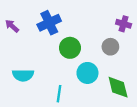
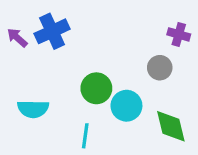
blue cross: (49, 23) -> (52, 31), moved
green circle: (70, 48) -> (96, 88), moved

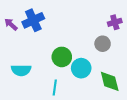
purple cross: (179, 34) -> (115, 22), turned -32

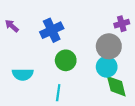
blue cross: (33, 20) -> (52, 30), moved
gray circle: (103, 44) -> (109, 46), size x1.5
cyan circle: (81, 68) -> (107, 67), moved

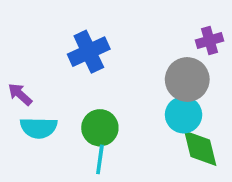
purple arrow: (12, 26) -> (20, 94), moved
green circle: (66, 60) -> (100, 128), moved

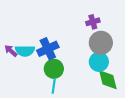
purple cross: (210, 40) -> (93, 22), moved
blue cross: (89, 52) -> (48, 49), moved
cyan semicircle: (39, 128) -> (25, 51), moved

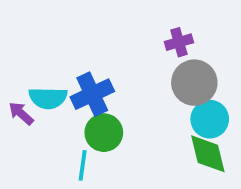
purple arrow: (11, 51) -> (21, 113), moved
cyan circle: (99, 62) -> (210, 119), moved
cyan line: (54, 86) -> (83, 165), moved

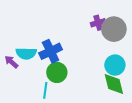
gray circle: (194, 83) -> (114, 29), moved

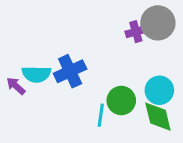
gray circle: (114, 29) -> (158, 23), moved
green circle: (57, 72) -> (121, 101), moved
cyan line: (45, 90) -> (101, 115), moved

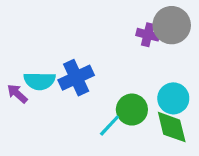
purple cross: (136, 32) -> (148, 35), turned 30
cyan line: (101, 115) -> (110, 125), turned 35

